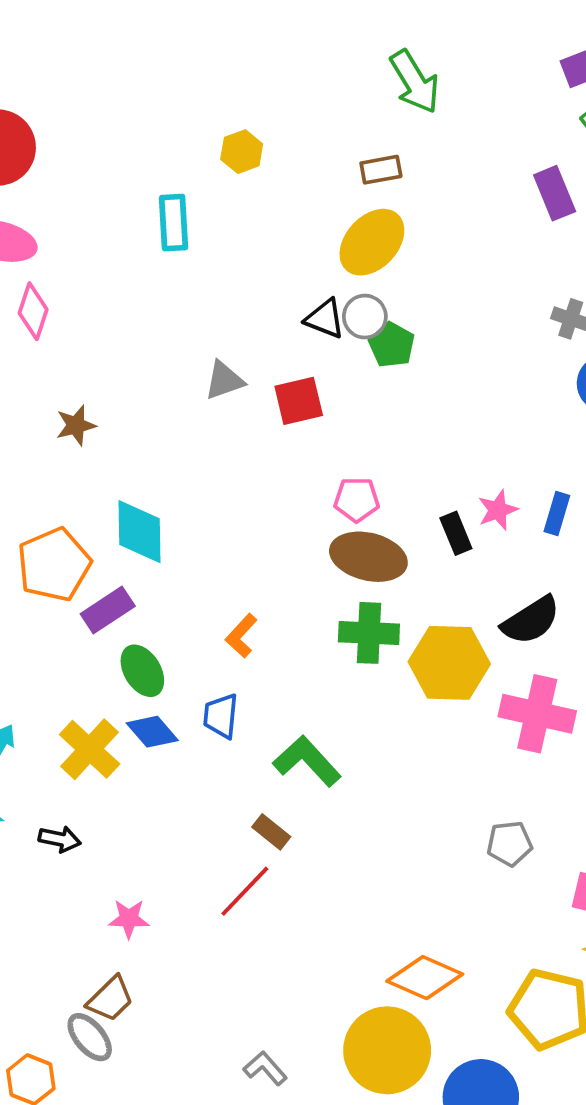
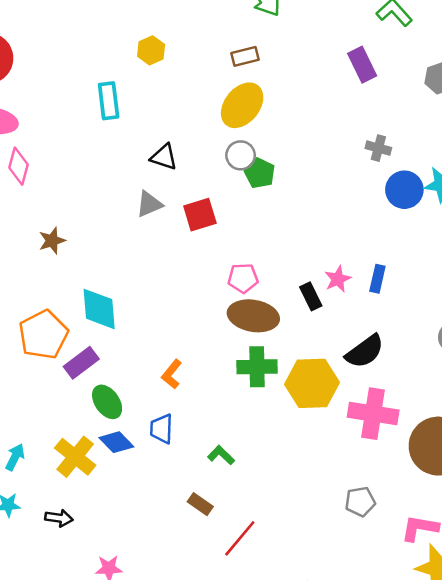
black triangle: (325, 319) -> (164, 157), moved
green L-shape: (307, 761) -> (221, 455), size x0.6
red line: (245, 891) -> (240, 538), moved

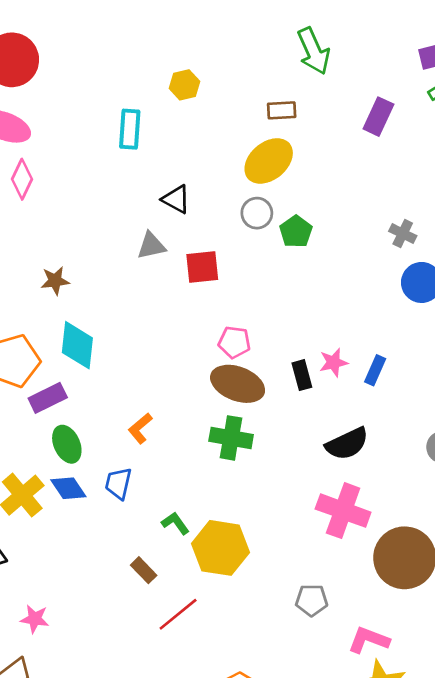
purple rectangle: (362, 65) -> (378, 117), moved, turned 40
green pentagon: (260, 173) -> (296, 232), moved
brown star: (52, 241) -> (55, 281), moved
yellow hexagon: (312, 383) -> (220, 548), moved

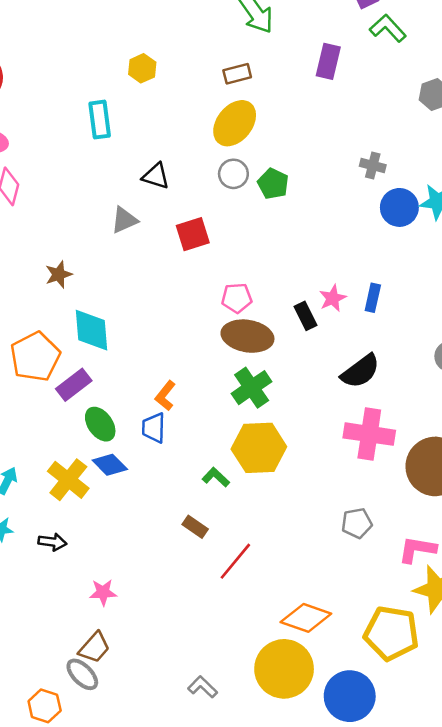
gray triangle: (151, 246) -> (124, 220), moved
green cross: (231, 438) -> (252, 388), turned -33
blue trapezoid: (118, 483) -> (154, 428), moved
yellow hexagon: (220, 548) -> (259, 448), moved

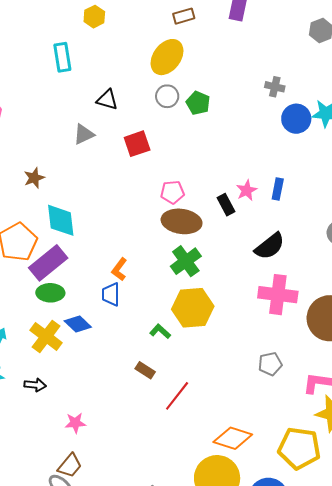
brown rectangle: (237, 74) -> (184, 16), moved
purple rectangle: (74, 385) -> (48, 263), size x1.4
green ellipse: (100, 424) -> (50, 293), moved, turned -52

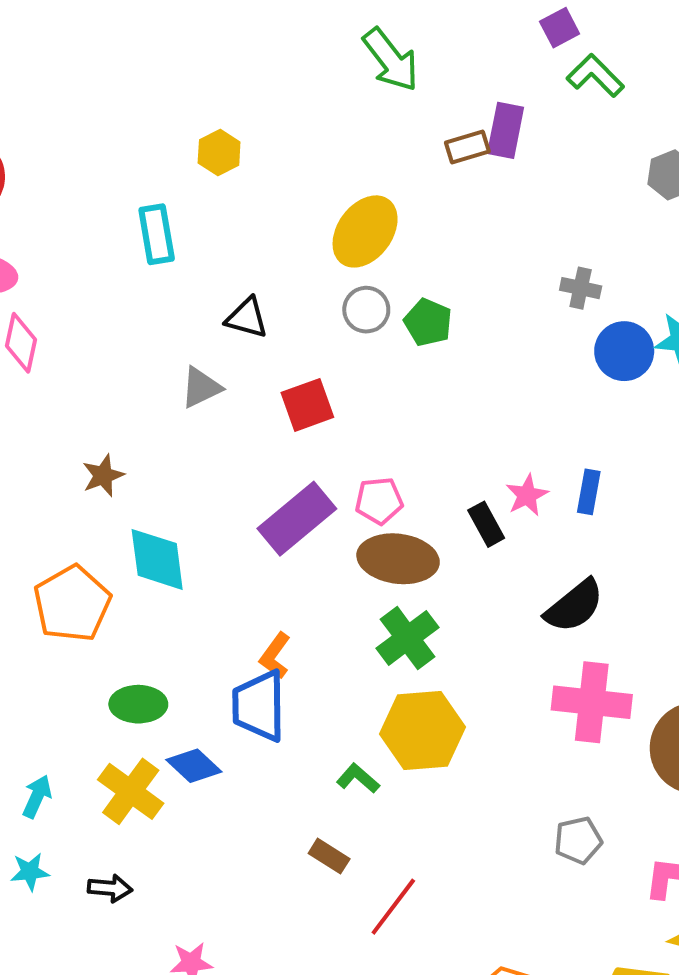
brown rectangle: (184, 16) -> (467, 147), moved
purple rectangle: (48, 263) -> (297, 519), moved
blue trapezoid: (111, 294) -> (259, 706), size x1.5

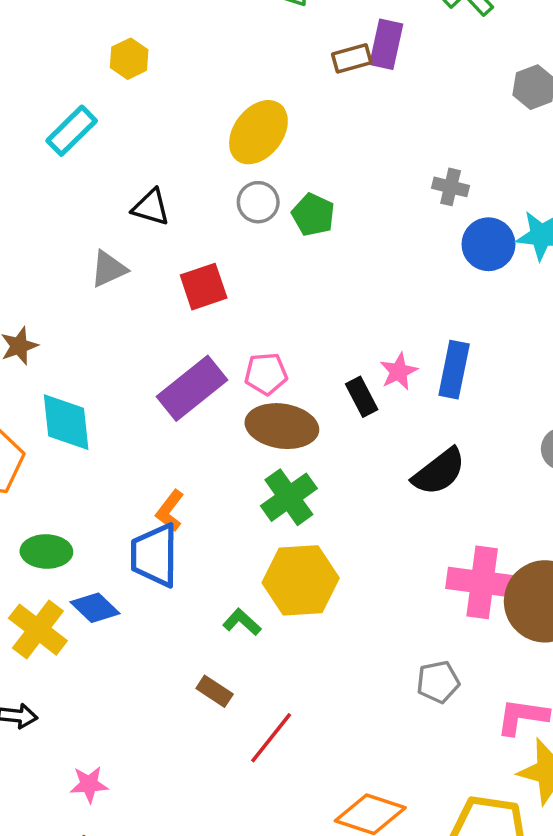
cyan rectangle: (157, 234) -> (72, 131), turned 54
blue rectangle: (589, 492) -> (454, 370), size x1.4
pink cross: (592, 702) -> (482, 582), moved

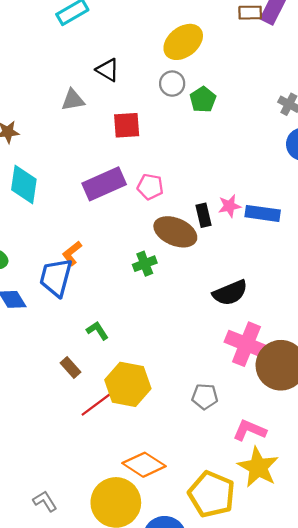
blue rectangle: (454, 370) -> (263, 213), turned 72
brown ellipse: (282, 426) -> (175, 232), moved
black semicircle: (439, 472) -> (230, 293), moved
green cross: (289, 497) -> (145, 264), size x0.7
yellow hexagon: (301, 580) -> (128, 384), moved

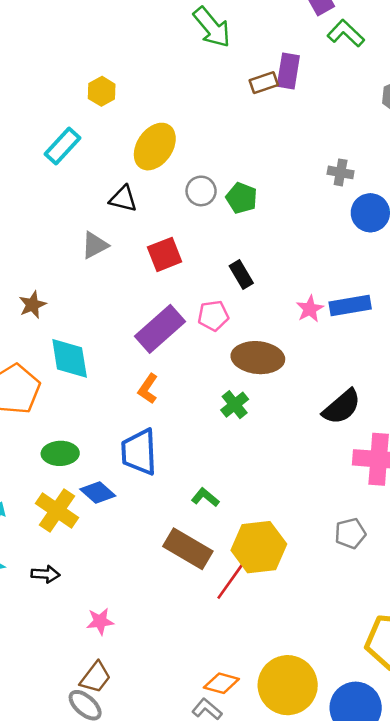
yellow ellipse: (183, 42) -> (155, 147), moved
black rectangle: (204, 215) -> (241, 274), moved
orange L-shape: (72, 253) -> (148, 389), moved
brown rectangle: (71, 367) -> (188, 549), size x1.8
orange diamond: (144, 465) -> (221, 683), moved, size x0.7

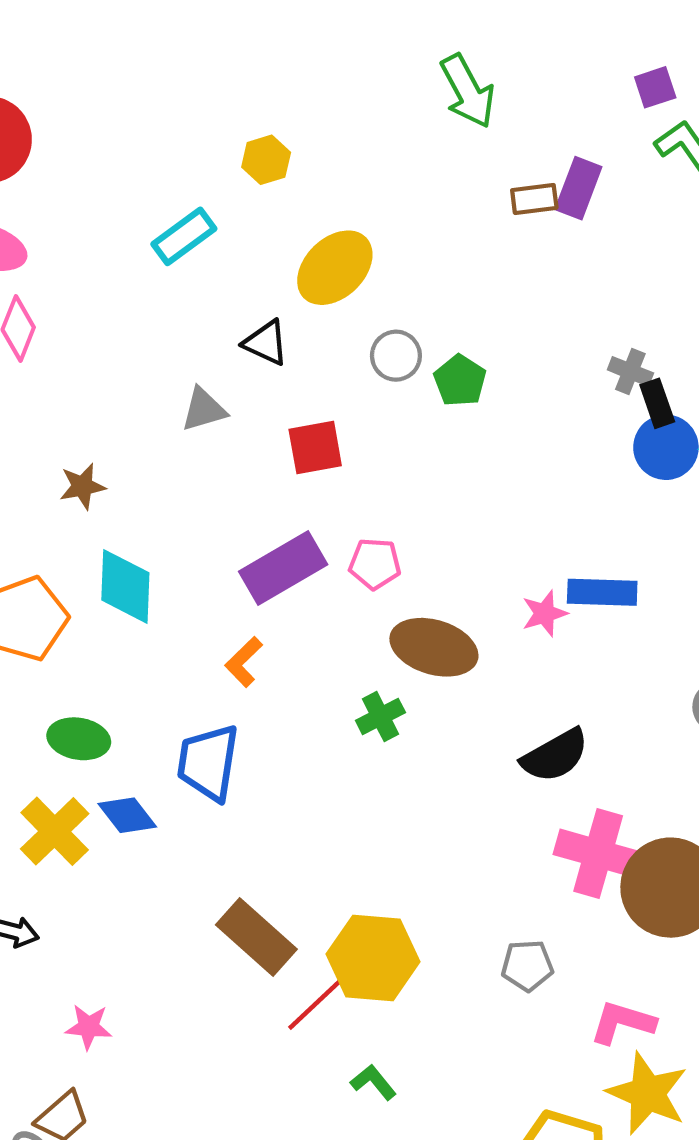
black rectangle: (241, 274) -> (657, 403), moved
pink star: (310, 309) -> (545, 613), moved
green L-shape: (205, 497) -> (373, 1082), moved

